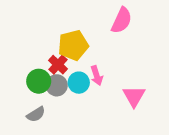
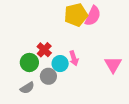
yellow pentagon: (73, 45) -> (76, 15), moved
gray circle: (57, 85) -> (48, 76), moved
pink triangle: (134, 96) -> (113, 65), moved

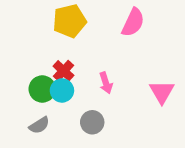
yellow pentagon: (76, 15) -> (70, 21), moved
cyan circle: (60, 64) -> (62, 90), moved
gray circle: (48, 76) -> (92, 122), moved

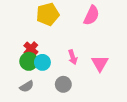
red cross: (63, 71) -> (31, 49), moved
pink triangle: (162, 92) -> (100, 63), moved

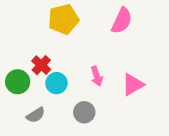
green circle: (29, 61) -> (18, 82), moved
pink triangle: (100, 63) -> (133, 85), turned 30

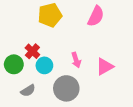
gray circle: (84, 112) -> (66, 88), size x1.5

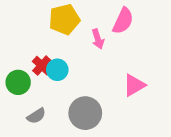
pink arrow: (76, 60) -> (98, 39), moved
cyan circle: (44, 65) -> (57, 70), moved

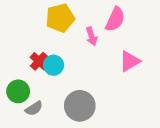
green circle: (18, 82) -> (18, 91), moved
pink triangle: (134, 85) -> (130, 61), moved

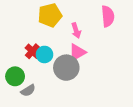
pink semicircle: (115, 19) -> (108, 16), moved, turned -30
pink triangle: (130, 61) -> (77, 52), moved
gray circle: (80, 106) -> (66, 68), moved

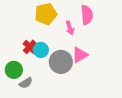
pink semicircle: (108, 16) -> (87, 15), moved
pink triangle: (77, 52) -> (80, 55), moved

